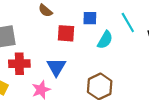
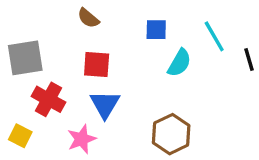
red square: (66, 33) -> (97, 65), moved
red cross: (19, 64) -> (49, 99), turned 30

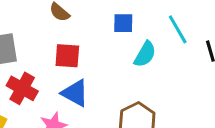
blue triangle: (105, 104) -> (75, 93), turned -32

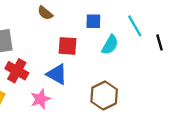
red square: (67, 56) -> (68, 46), moved

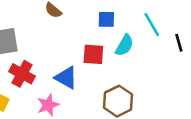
red square: (68, 46) -> (93, 54), moved

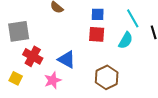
cyan semicircle: (124, 45) -> (126, 40), moved
red square: (93, 54) -> (97, 34), moved

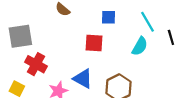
red square: (97, 34) -> (94, 43), moved
blue triangle: (67, 59) -> (83, 79), moved

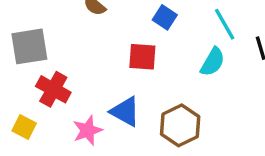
blue square: (108, 17) -> (165, 17), turned 32

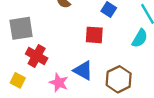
pink star: (88, 130) -> (59, 83), turned -30

